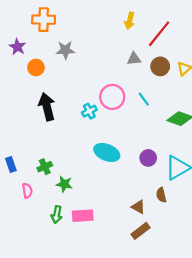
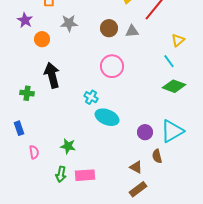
brown circle: (160, 66) -> (109, 28), moved
cyan line: (144, 99) -> (169, 61), moved
cyan cross: (89, 111) -> (91, 97), moved, turned -32
purple circle: (148, 158) -> (145, 132), moved
green cross: (45, 167) -> (27, 93), moved, turned 32

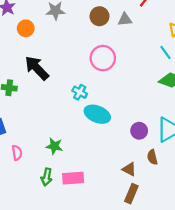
black arrow: (52, 75) -> (37, 68), turned -30
brown rectangle: (138, 189) -> (131, 194), turned -30

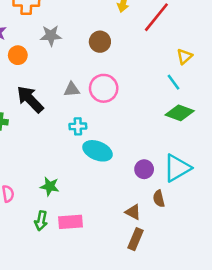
gray triangle: (125, 20) -> (72, 90), moved
cyan cross: (80, 92) -> (78, 126), turned -32

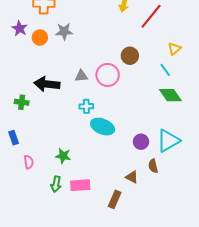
brown circle: (100, 42) -> (130, 56), moved
orange circle: (18, 55) -> (40, 38), moved
black arrow: (30, 99) -> (47, 84), turned -40
green diamond: (180, 113) -> (170, 95), turned 35
brown rectangle: (136, 239) -> (115, 199), moved

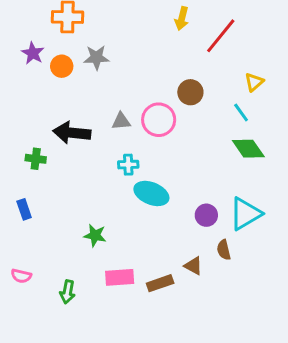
pink semicircle: (29, 162) -> (21, 276), moved, turned 112
green arrow: (56, 184) -> (67, 292), moved
brown rectangle: (115, 199) -> (160, 283), moved, turned 48

